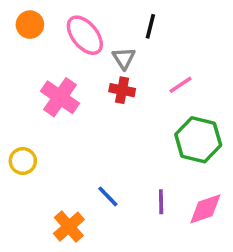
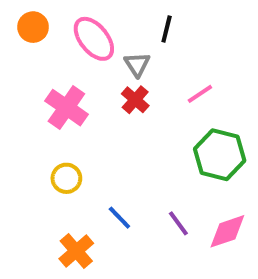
red cross: (122, 90) -> (135, 100), turned 30
yellow circle: (23, 161) -> (66, 178), moved
purple line: (161, 202) -> (178, 223), turned -35

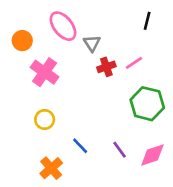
orange circle: (33, 27) -> (22, 41), moved
black line: (167, 29) -> (147, 21), moved
red cross: (135, 100) -> (106, 67), moved, turned 30

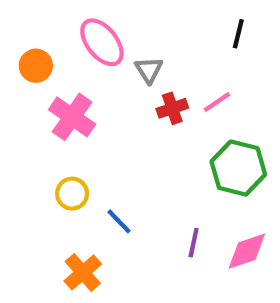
blue line: (80, 146) -> (119, 221), moved
purple line: (120, 150) -> (194, 243), turned 48

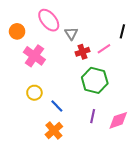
black line: (238, 34) -> (122, 31), moved
green hexagon: (238, 168) -> (95, 80), moved
orange cross: (83, 272) -> (54, 130), moved

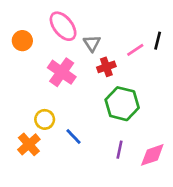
pink line: (104, 49) -> (135, 50), moved
pink cross: (34, 56) -> (62, 72), moved
orange cross: (54, 130) -> (29, 144), moved

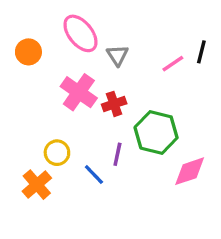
red cross: (106, 67) -> (114, 104), moved
purple line: (120, 150) -> (117, 154), moved
pink diamond: (152, 155) -> (190, 171), moved

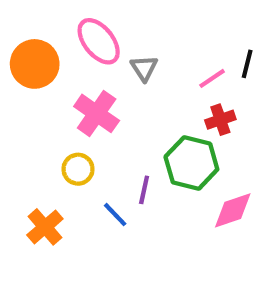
orange circle: (28, 52) -> (35, 64), size x1.5
red cross: (114, 104) -> (220, 120), moved
yellow circle: (57, 153) -> (78, 169), moved

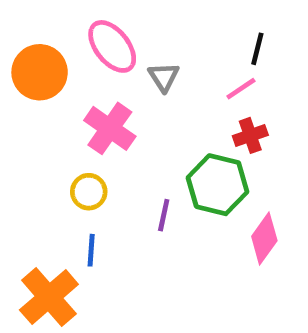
black line: (247, 64) -> (257, 49), moved
pink diamond: (233, 210) -> (264, 239), turned -36
blue line: (115, 215) -> (91, 250), moved, turned 48
orange cross: (45, 227) -> (49, 297), moved, size x1.4

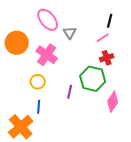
orange circle: (40, 72) -> (17, 43), moved

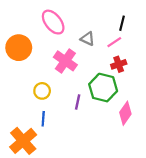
gray triangle: (70, 33) -> (88, 39), moved, turned -32
pink cross: (47, 55) -> (65, 61), moved

